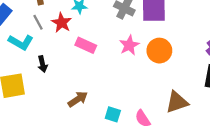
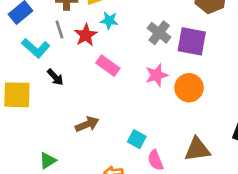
black arrow: (43, 64) -> (55, 77), turned -42
cyan square: (113, 114) -> (137, 139), moved

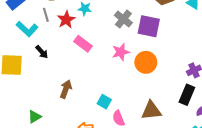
brown arrow: (87, 124) -> (66, 89), turned -48

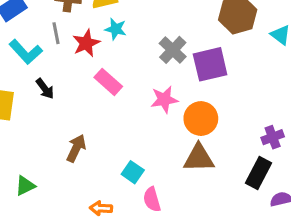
purple square: (149, 26) -> (210, 64), turned -30
brown triangle: (151, 111) -> (199, 158), moved

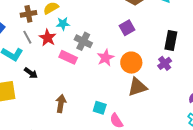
gray cross: (173, 50) -> (83, 41), moved
purple square: (210, 64) -> (127, 28), size x0.7
purple cross: (273, 137) -> (165, 63), moved
black rectangle: (258, 173) -> (171, 40), moved

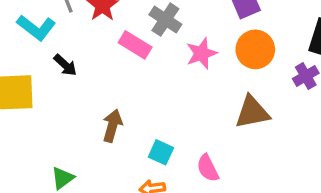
orange circle: (131, 63) -> (255, 49), moved
cyan square: (100, 108) -> (161, 152), moved

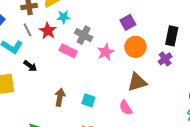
cyan square: (161, 152) -> (88, 100), moved
pink semicircle: (208, 168) -> (126, 108), moved

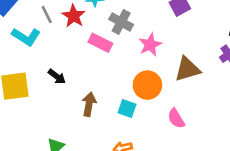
orange circle: (135, 47) -> (147, 85), moved
black arrow: (30, 66) -> (57, 77), moved
brown triangle: (137, 82) -> (187, 69), moved

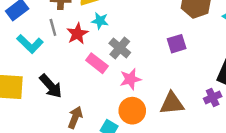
pink star: (150, 45) -> (130, 79), moved
black arrow: (57, 77) -> (51, 86), size x1.5

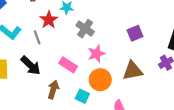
gray line: (53, 27) -> (37, 37), moved
purple square: (177, 44) -> (135, 33), moved
pink rectangle: (97, 63) -> (68, 65), moved

